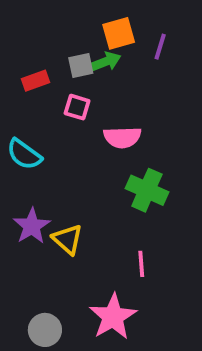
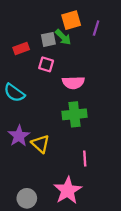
green arrow: (105, 62) -> (63, 37), turned 66
green cross: (147, 190) -> (74, 114), moved, turned -30

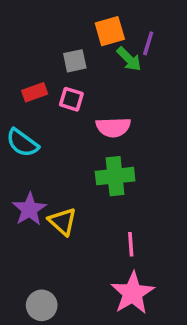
green arrow: (63, 37) -> (129, 59), moved
red rectangle: (21, 48) -> (35, 92), moved
pink star: (68, 190) -> (132, 293), moved

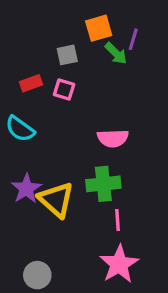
pink semicircle: (113, 127) -> (113, 138), moved
green cross: (115, 176) -> (103, 184), moved
yellow triangle: (63, 221) -> (56, 200), size x1.4

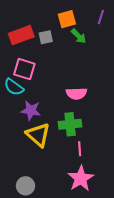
purple line: (133, 39) -> (101, 17), moved
red rectangle: (31, 83) -> (21, 35), moved, size x1.6
pink square: (64, 90) -> (24, 69), moved, size x1.5
purple star: (26, 189) -> (31, 110), moved, turned -30

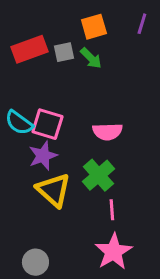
green arrow: (79, 36) -> (91, 58), moved
pink square: (24, 69) -> (47, 124), moved
purple star: (31, 110) -> (43, 156), turned -30
green cross: (70, 124) -> (98, 175), turned -35

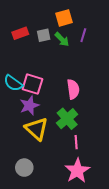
purple line: (142, 24) -> (83, 35), moved
red rectangle: (29, 49) -> (20, 33), size x0.7
pink semicircle: (107, 132) -> (73, 89), turned -96
gray circle: (35, 262) -> (24, 168), moved

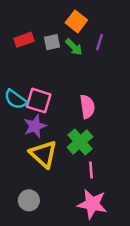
orange square: (64, 18) -> (76, 21), turned -36
pink star: (77, 171) -> (92, 204), turned -30

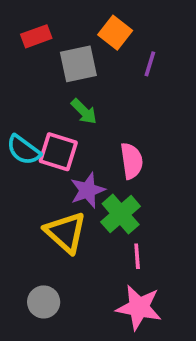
red rectangle: (24, 40) -> (36, 36), moved
gray square: (52, 42) -> (78, 64), size x1.5
green arrow: (74, 47) -> (84, 111), moved
purple star: (35, 126) -> (88, 190), moved

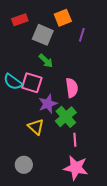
orange square: (115, 33) -> (63, 18), turned 30
gray square: (78, 64) -> (43, 35), turned 35
yellow triangle: (66, 232) -> (36, 127), size x0.7

